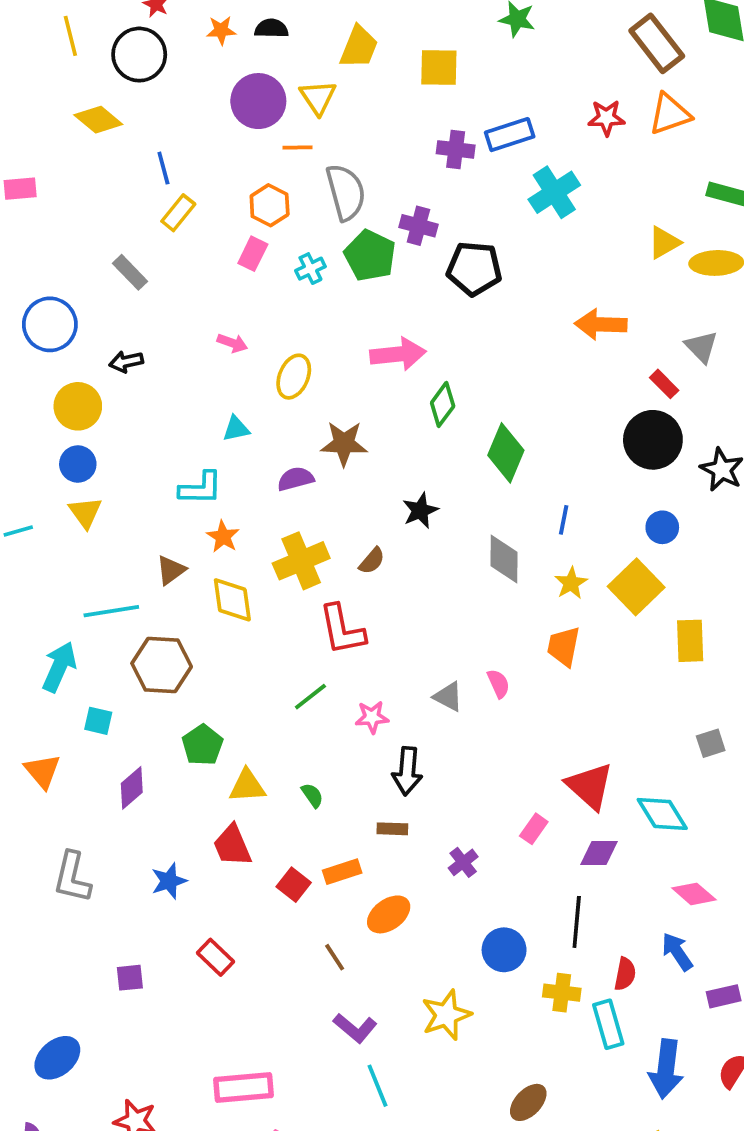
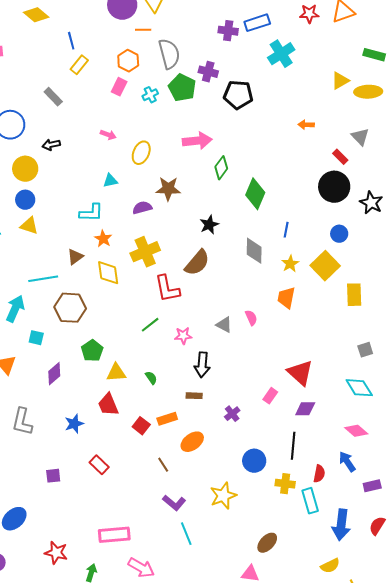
orange arrow: (601, 324) -> (306, 125), size x0.6
yellow triangle: (85, 512) -> (29, 226), turned -36
brown semicircle: (372, 561) -> (197, 263), moved, size x1.8
cyan diamond: (662, 814) -> (359, 388), moved

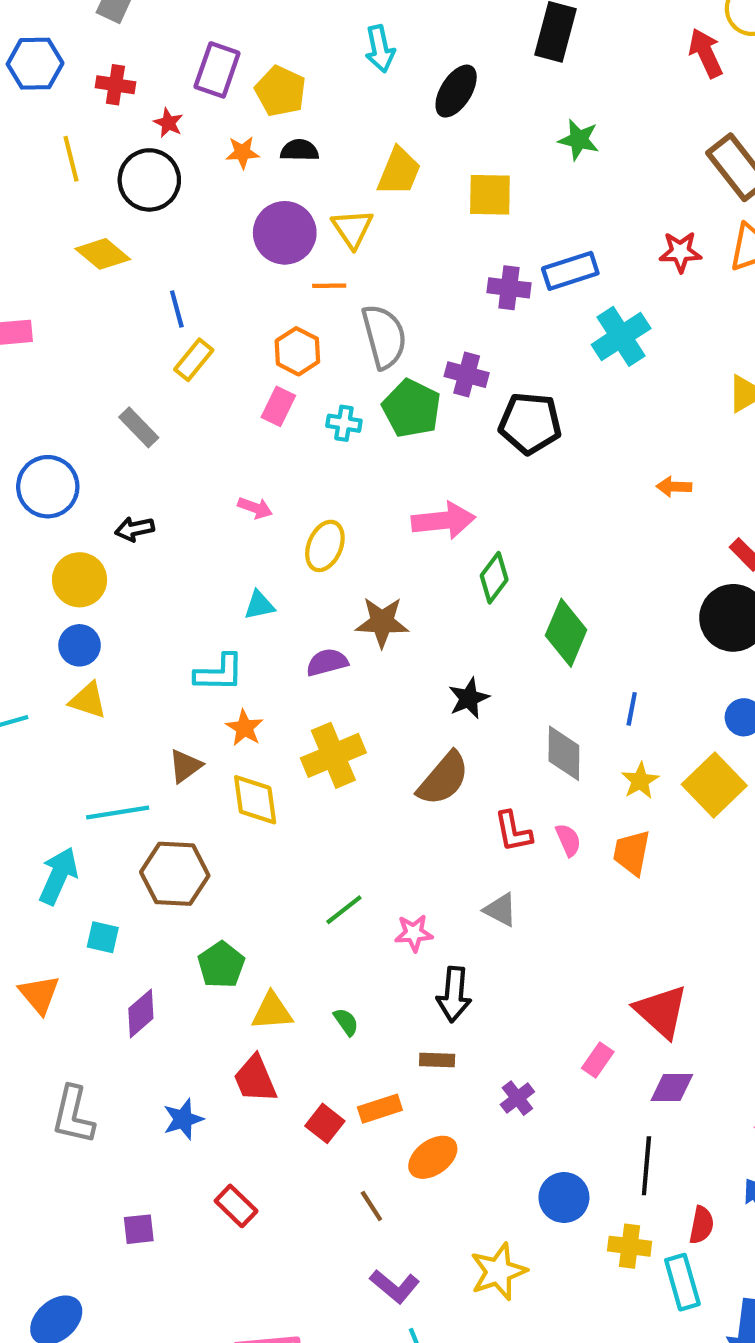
cyan cross: (150, 95) -> (344, 423), turned 35
red L-shape: (167, 289) -> (513, 832), moved, size x0.7
pink semicircle: (251, 318) -> (568, 840), moved

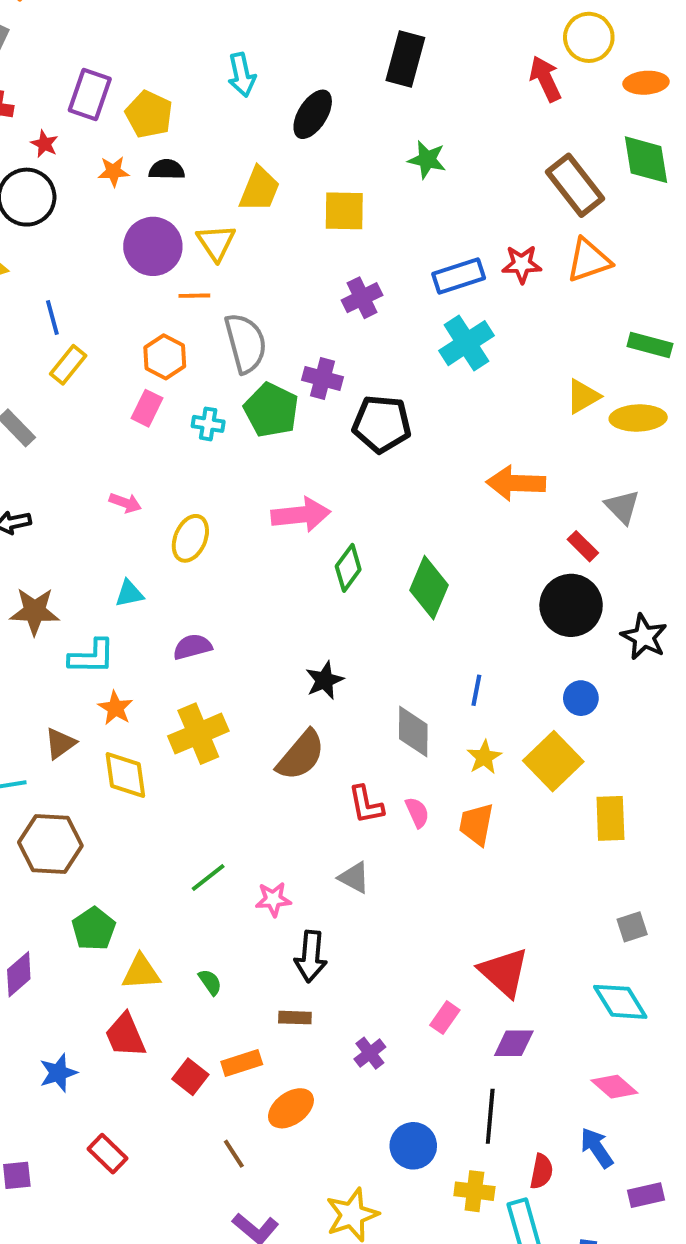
blue rectangle: (570, 271) -> (459, 276), moved
purple cross: (509, 288) -> (362, 298), turned -33
orange arrow: (674, 487) -> (516, 483), size x1.8
brown star: (382, 622) -> (35, 611), moved
green diamond: (566, 633) -> (429, 588), moved

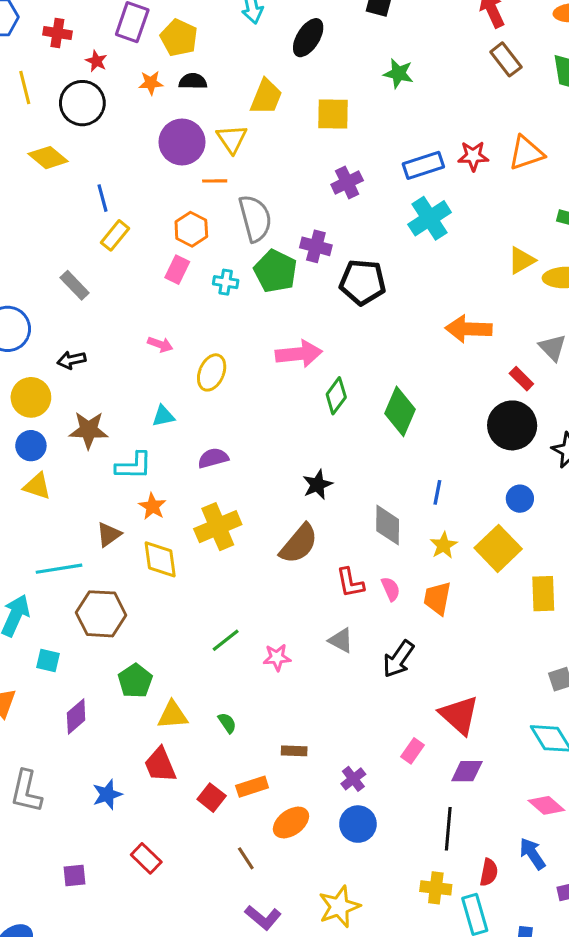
brown rectangle: (575, 185) -> (506, 59), moved, size x0.7
black arrow: (311, 956) -> (398, 659), moved, turned 30
blue circle: (413, 1146) -> (358, 824), moved

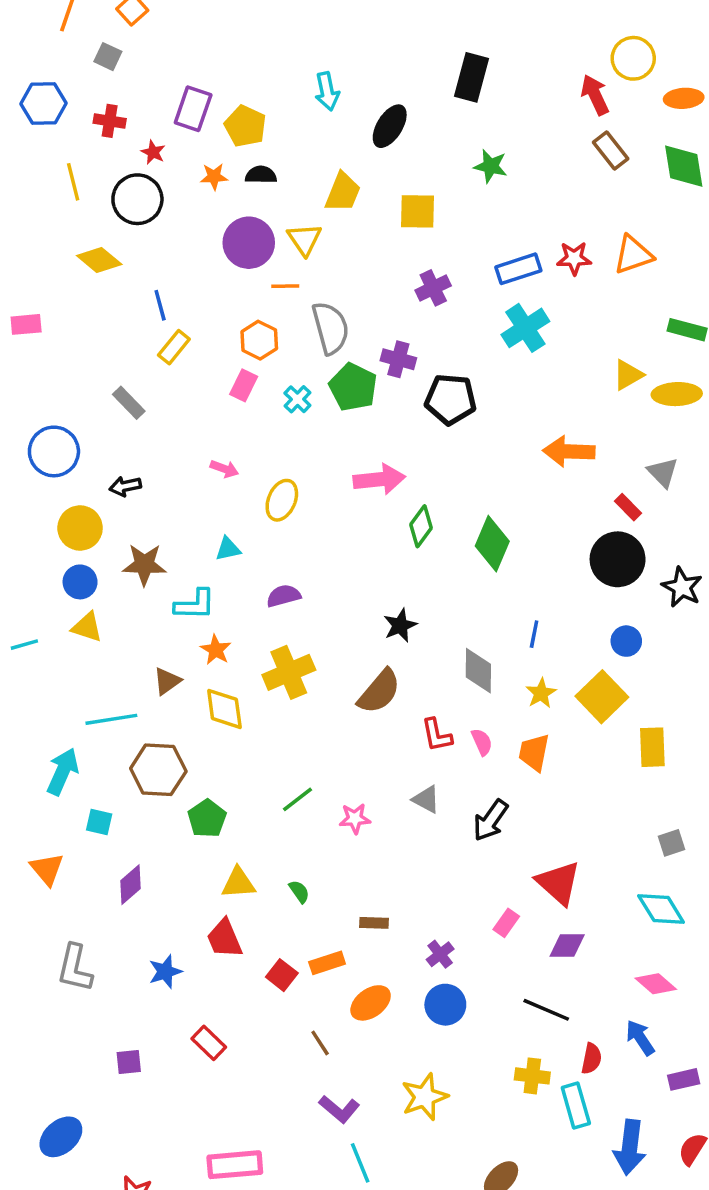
cyan cross: (226, 282) -> (297, 399), turned 35
green pentagon: (135, 681) -> (207, 819), moved
black line: (448, 829) -> (546, 1010), turned -72

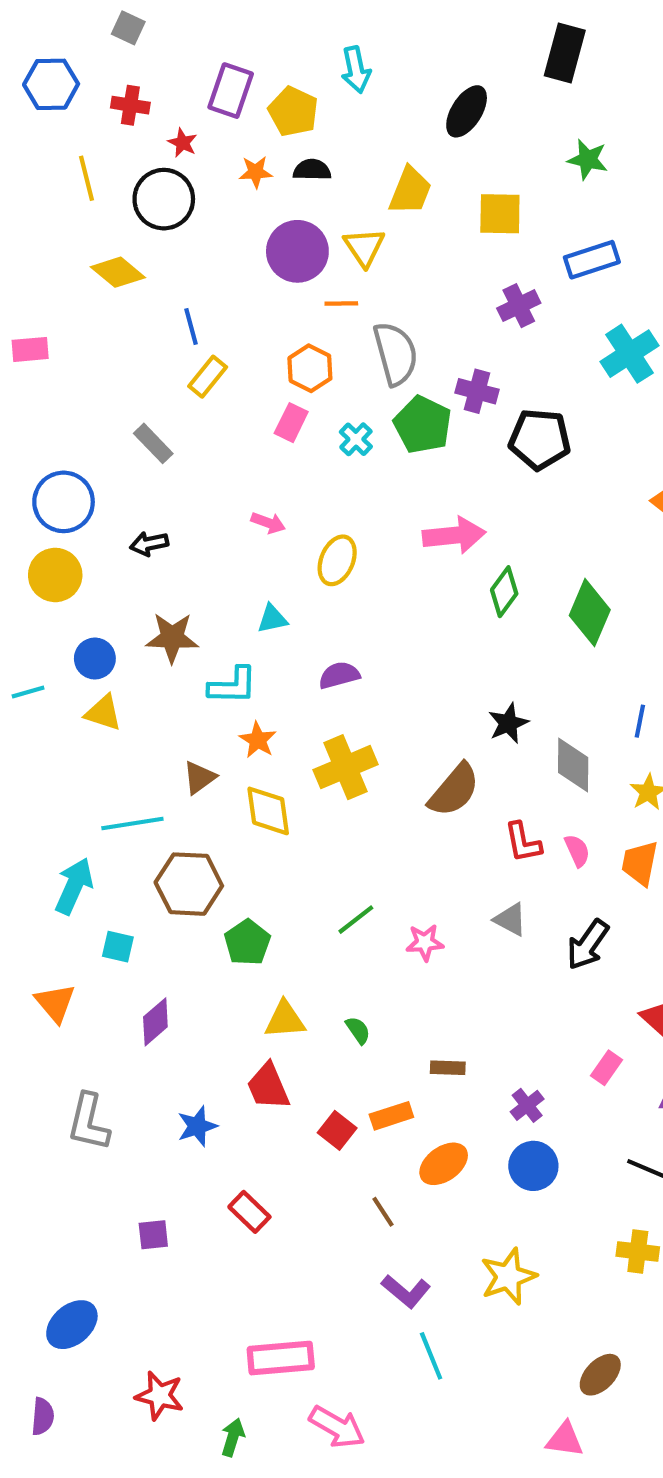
cyan arrow: (327, 91) -> (356, 70), moved
blue rectangle: (518, 269) -> (592, 260), moved
yellow circle: (80, 528) -> (55, 575), moved
black star: (400, 625) -> (508, 723), moved
cyan line: (24, 645) -> (28, 692), moved

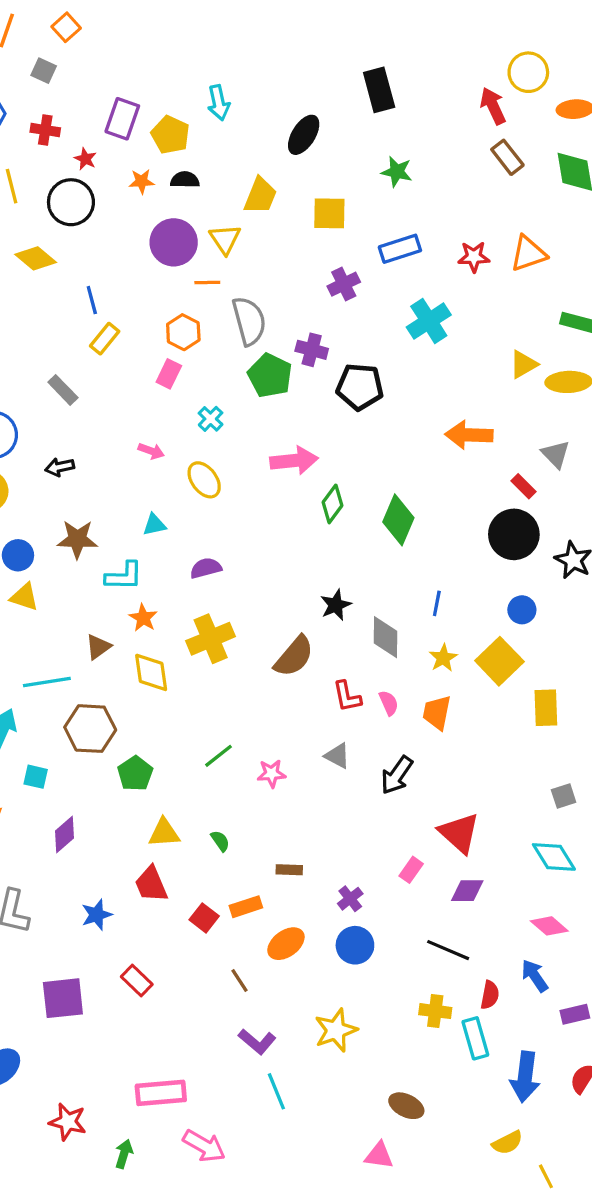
black rectangle: (565, 53) -> (379, 90), turned -30
cyan cross: (356, 439) -> (211, 419), moved
yellow ellipse: (337, 560) -> (204, 480), turned -60
purple square: (153, 1235) -> (63, 998), size x1.8
brown ellipse: (600, 1375) -> (406, 1106), turned 72

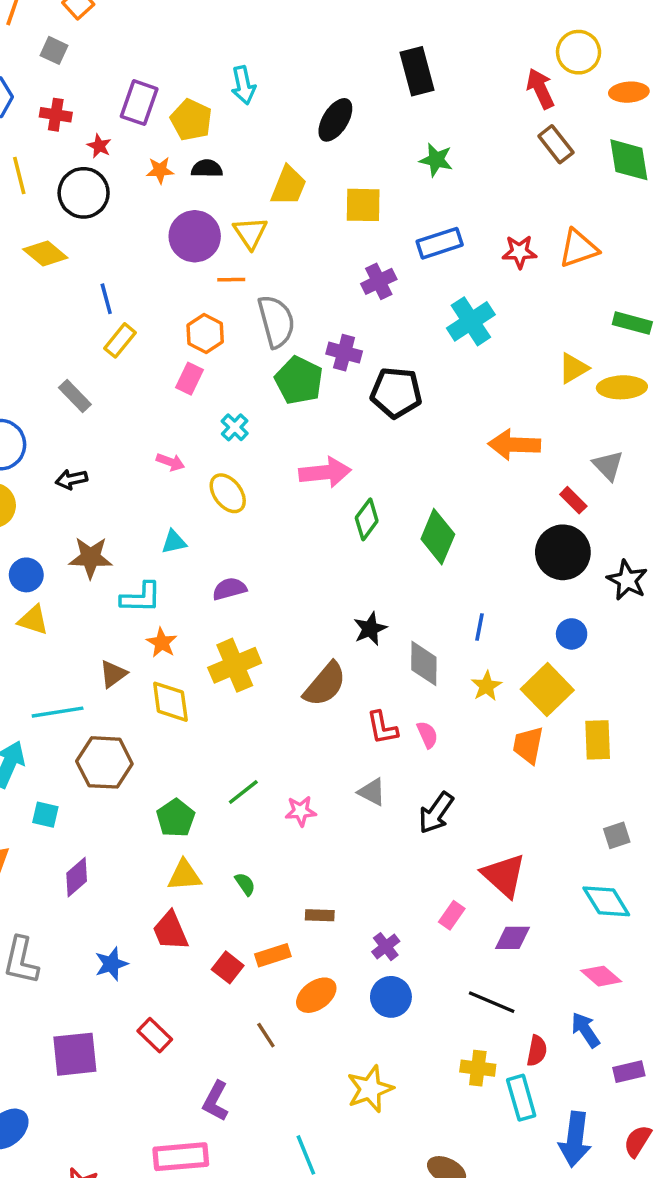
orange trapezoid: (437, 713) -> (528, 745), moved
green pentagon: (135, 774) -> (176, 818), moved
purple L-shape: (257, 1042) -> (216, 1101), moved, turned 78

